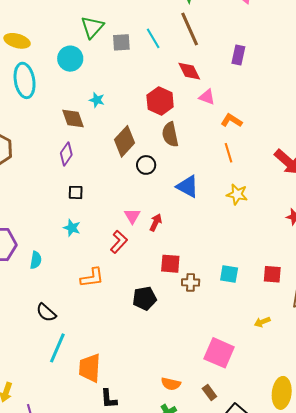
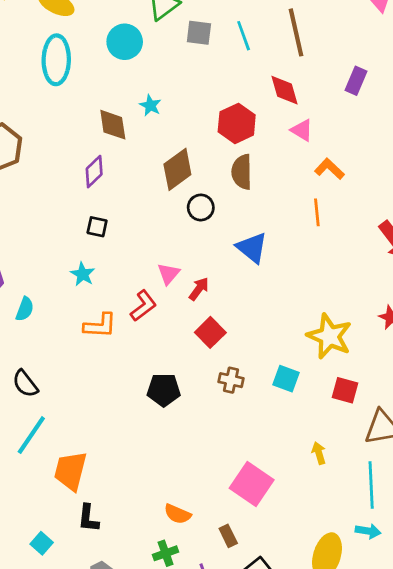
yellow star: (237, 194) -> (329, 336), moved, size x1.5
red square: (170, 264) -> (210, 332), moved, turned 30
orange L-shape: (92, 278) -> (100, 326), moved
yellow arrow: (262, 322) -> (319, 453), turned 84

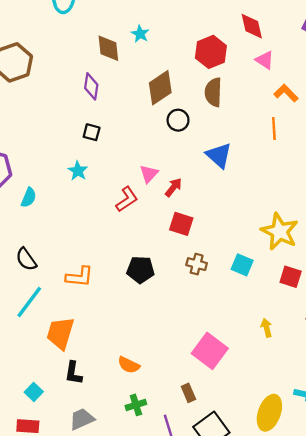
purple diamond: (94, 172) -> (91, 86), turned -40
orange L-shape: (100, 326) -> (79, 277), moved
red square: (210, 332) -> (181, 224), turned -30
orange semicircle: (178, 514) -> (129, 365), moved

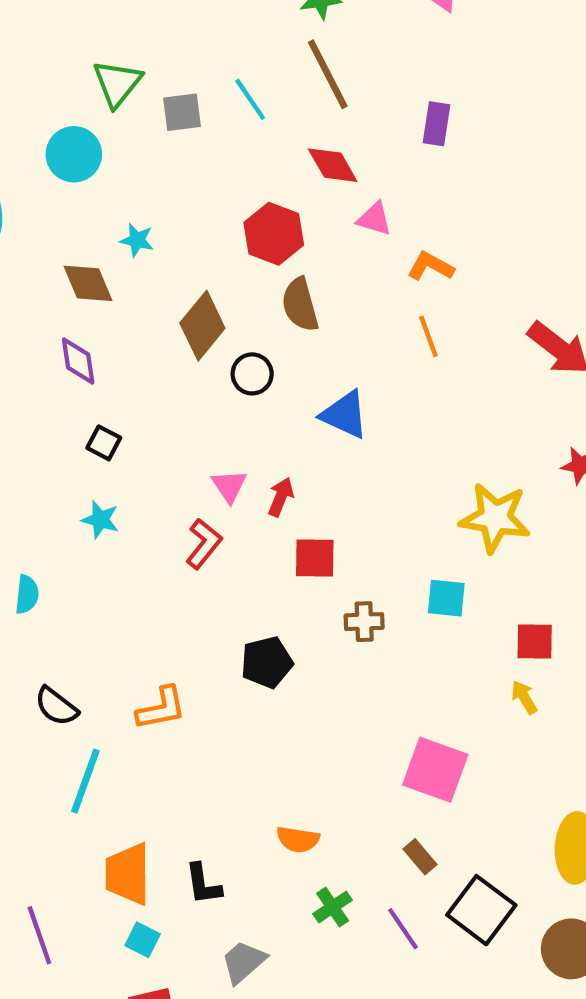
black square: (92, 132) -> (104, 443), turned 30
red square: (291, 277) -> (535, 642), moved
orange trapezoid: (60, 333) -> (128, 874), moved

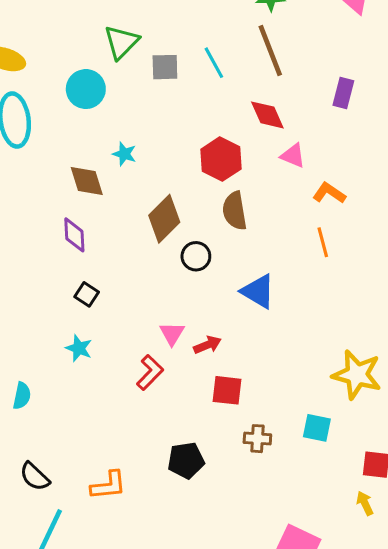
red arrow: (281, 497) -> (207, 345), turned 40

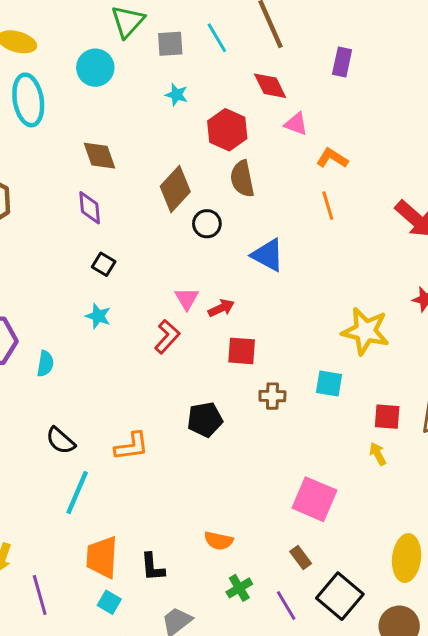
cyan star: (124, 154) -> (176, 95), moved

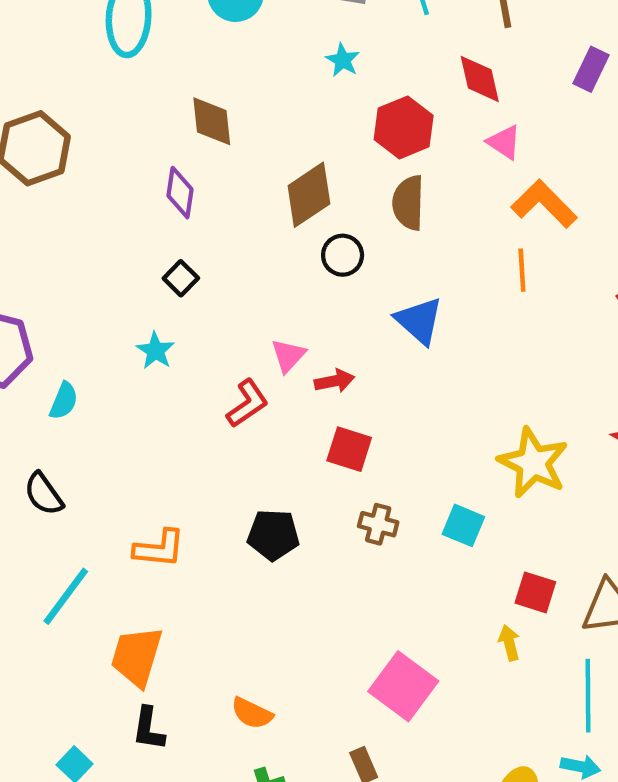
orange L-shape: (332, 158) -> (544, 204), size x1.4
black semicircle: (61, 441) -> (44, 494), moved
orange trapezoid: (102, 557) -> (137, 656), moved

